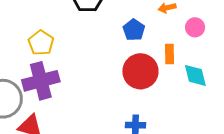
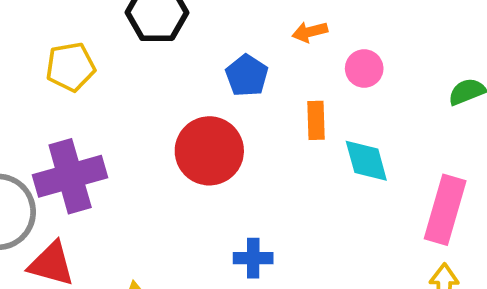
yellow pentagon: (41, 43) -> (70, 67), moved, turned 30
red circle: (140, 71) -> (209, 151), moved

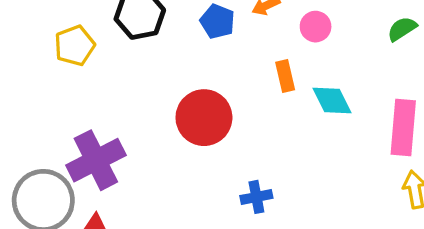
yellow pentagon: (70, 67) -> (75, 46), moved
blue pentagon: (247, 76) -> (217, 21), moved

